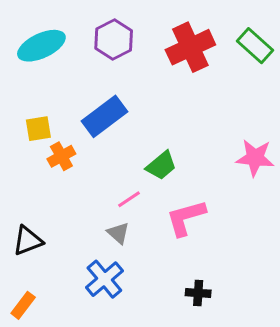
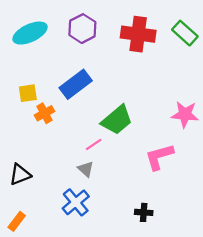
red cross: (190, 47) -> (138, 34), turned 32
green trapezoid: (161, 165) -> (117, 120), size x1.4
pink L-shape: (186, 218) -> (159, 157), moved

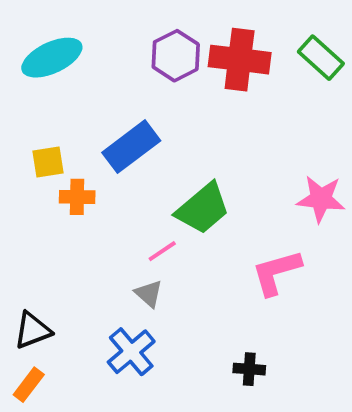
purple hexagon: (82, 29) -> (176, 56), moved
orange cross: (45, 113) -> (77, 197), turned 30
black triangle: (20, 175) -> (33, 330), moved

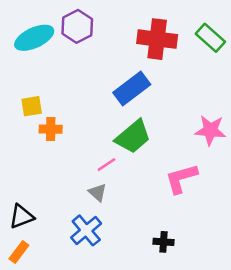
purple hexagon: (176, 56) -> (77, 26), moved
blue rectangle: (131, 147) -> (132, 88), moved

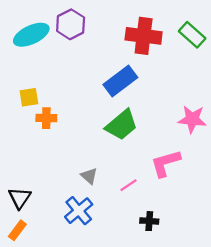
pink line: (106, 165) -> (128, 185), moved
black triangle: (22, 217) -> (20, 198), turned -35

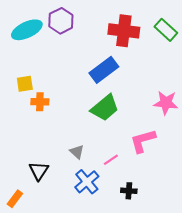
black triangle: (20, 198) -> (39, 171), moved
blue cross: (79, 211) -> (87, 182), moved

